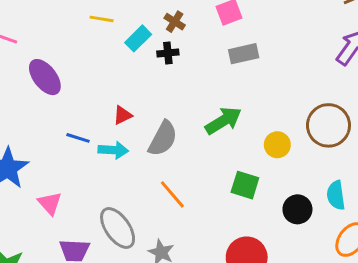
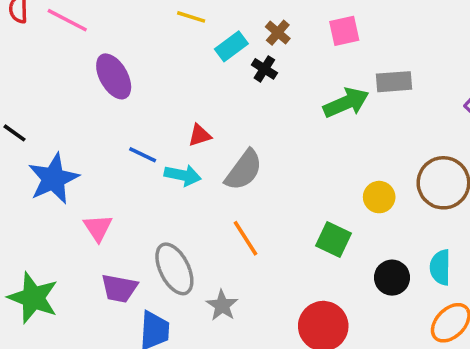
black cross: (168, 53) -> (264, 69), turned 30
gray rectangle: (244, 54) -> (394, 82), moved
green arrow: (223, 121) -> (346, 103), moved

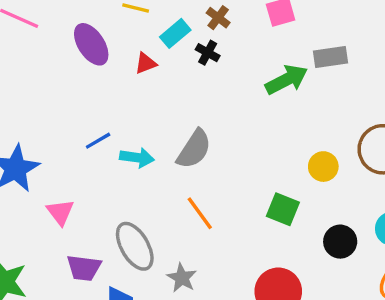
purple ellipse: (114, 76) -> (91, 44), moved
red triangle: (200, 135) -> (146, 63), moved
blue line: (143, 155) -> (98, 141), turned -52

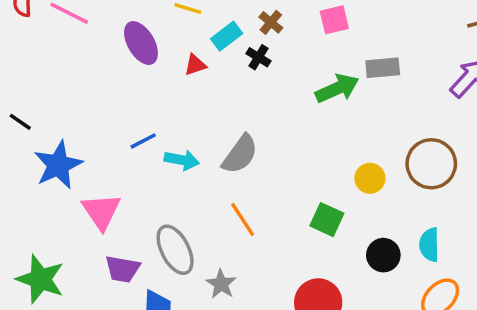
pink triangle: (60, 212) -> (101, 211), size x1.4

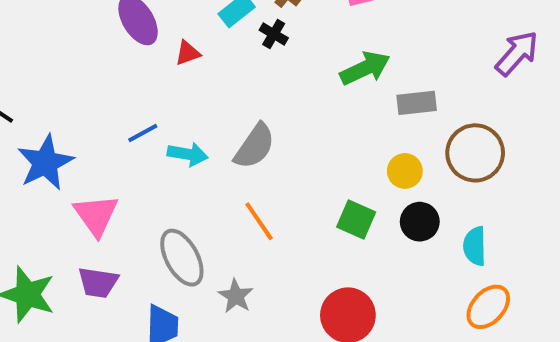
red triangle: (195, 65) -> (188, 53), moved
gray rectangle: (383, 68) -> (417, 103), moved
black circle: (383, 255) -> (420, 222), moved
purple trapezoid: (123, 269) -> (98, 282), moved

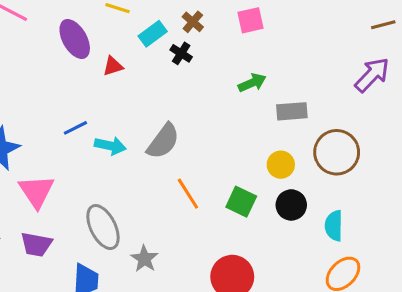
green arrow: (365, 68) -> (252, 83), size x0.7
orange line: (259, 221) -> (188, 194), moved

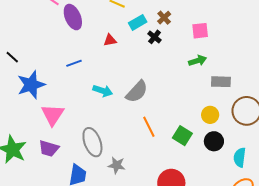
pink square: (250, 20) -> (200, 31), moved
purple ellipse: (75, 39) -> (73, 17), moved
blue line: (75, 128) -> (74, 63), moved
gray star: (144, 259) -> (117, 165), turned -30

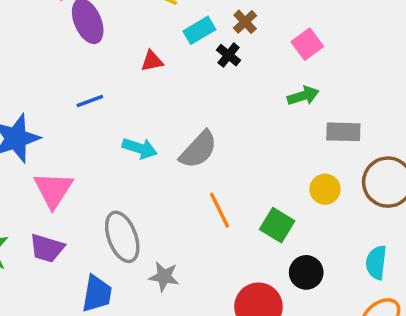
pink square: (200, 31) -> (307, 44), turned -30
black circle: (214, 141) -> (306, 272), moved

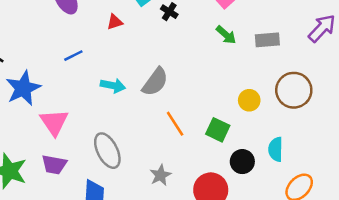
green arrow: (303, 96) -> (226, 35), turned 65
gray rectangle: (343, 132) -> (267, 40), moved
cyan semicircle: (376, 262) -> (276, 149), moved
gray star: (164, 277) -> (160, 175), moved, turned -30

